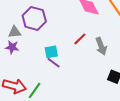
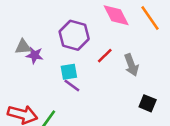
purple hexagon: (34, 18) -> (74, 35), moved
purple star: (12, 47) -> (35, 55), moved

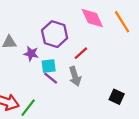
purple star: (35, 55) -> (31, 54), moved
gray arrow: (131, 65) -> (75, 76), moved

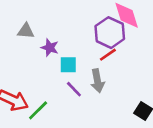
purple hexagon: (55, 34) -> (110, 33), moved
purple line: (51, 78) -> (74, 89), moved

